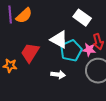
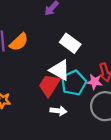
white rectangle: (82, 18) -> (70, 43), moved
red trapezoid: (30, 53) -> (49, 85), moved

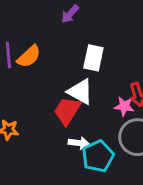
white rectangle: (70, 43) -> (93, 58), turned 66
cyan pentagon: (74, 83) -> (98, 156), moved

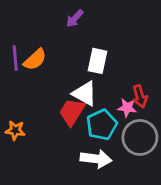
white arrow: (79, 143) -> (96, 159), moved, size x1.5
cyan pentagon: (98, 156) -> (102, 125), moved

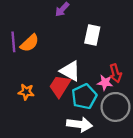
white rectangle: (97, 61) -> (92, 35), moved
orange star: (15, 130) -> (26, 92), moved

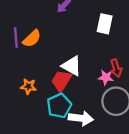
white rectangle: (92, 35) -> (105, 24), moved
cyan pentagon: (84, 96) -> (59, 106), moved

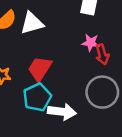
white triangle: (72, 66) -> (32, 23), moved, turned -45
pink star: (106, 77) -> (91, 43), moved

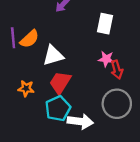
white triangle: (32, 23) -> (53, 55), moved

